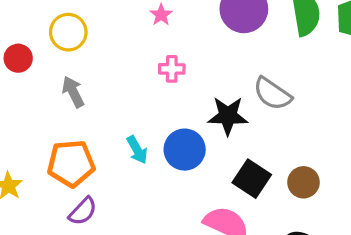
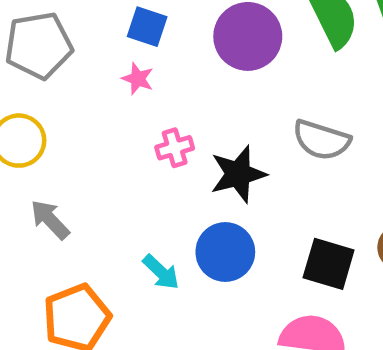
black star: (228, 116) -> (238, 174), moved

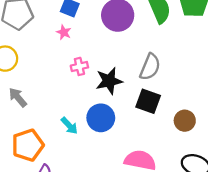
gray semicircle: (321, 140) -> (150, 67), turned -88
black square: (329, 264) -> (148, 101), moved

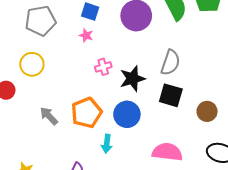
gray arrow: (18, 97) -> (49, 116), moved
cyan arrow: (69, 126) -> (107, 144), moved, turned 54
orange pentagon: (28, 145) -> (86, 113), moved

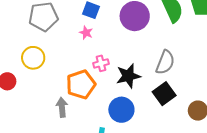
black square: (171, 95) -> (164, 94), turned 35
orange pentagon: (86, 113) -> (81, 84), moved
gray arrow: (49, 116) -> (62, 107), moved, turned 36

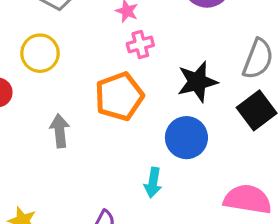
pink cross: (101, 63) -> (140, 44), moved
gray arrow: (62, 107) -> (60, 131), moved

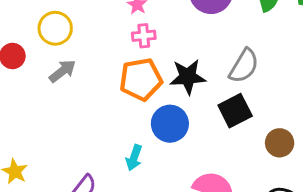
orange pentagon: (119, 96) -> (141, 79), moved
gray arrow: (60, 131) -> (63, 71), moved, turned 48

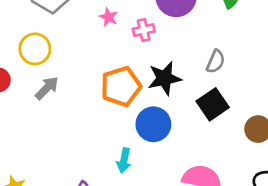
pink cross: (144, 36) -> (144, 30), moved
gray semicircle: (244, 66) -> (216, 62), size x0.7

